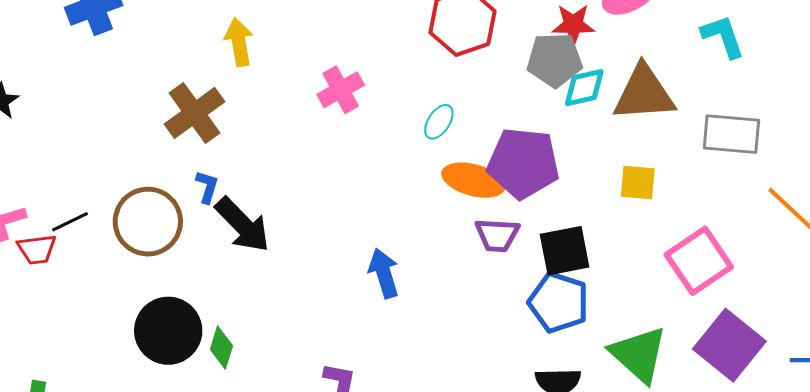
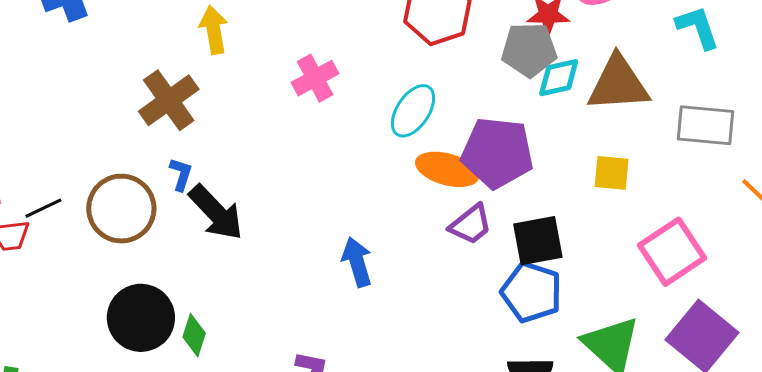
cyan ellipse: (439, 122) -> (413, 111), size x1.5
purple trapezoid: (497, 235) -> (471, 224), turned -42

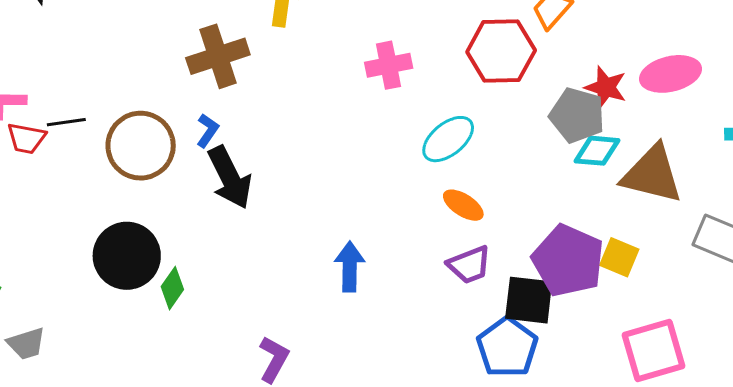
pink cross: (315, 78) -> (389, 65), moved
purple pentagon: (497, 153) -> (568, 261), moved
orange ellipse: (447, 169) -> (463, 205), size x0.7

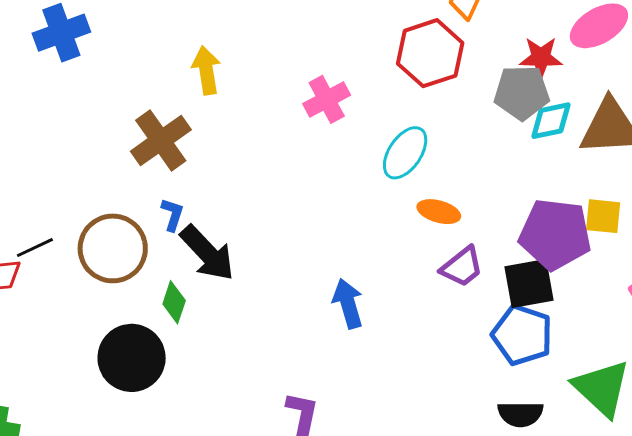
green diamond: (172, 288) -> (174, 302), moved

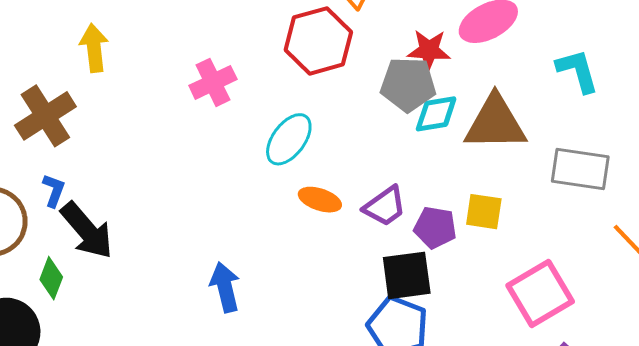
purple pentagon: (555, 234) -> (435, 227), size x0.6
purple trapezoid: (462, 267) -> (385, 206), moved

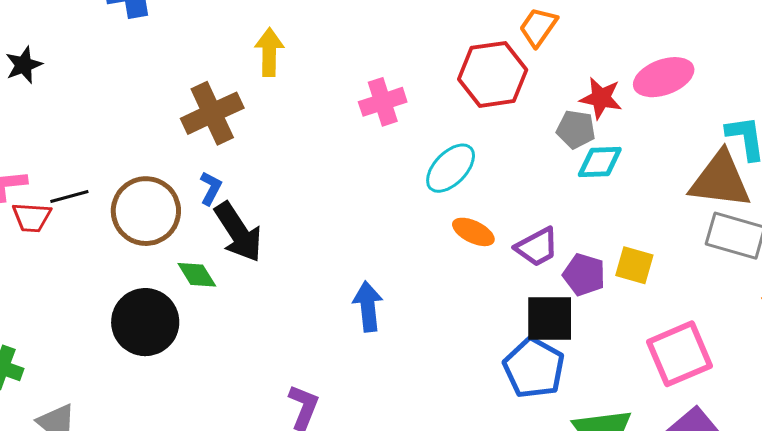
gray pentagon: (408, 84) -> (576, 129), size x0.7
brown triangle: (495, 123) -> (720, 180), moved
green diamond: (51, 278) -> (197, 275), turned -60

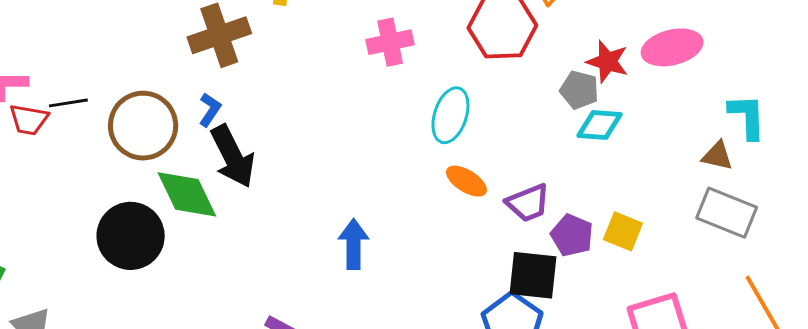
cyan ellipse: (451, 168) -> (450, 115), turned -32
brown triangle: (720, 180) -> (717, 156), size x0.5
green diamond: (197, 275) -> (187, 194), size x1.6

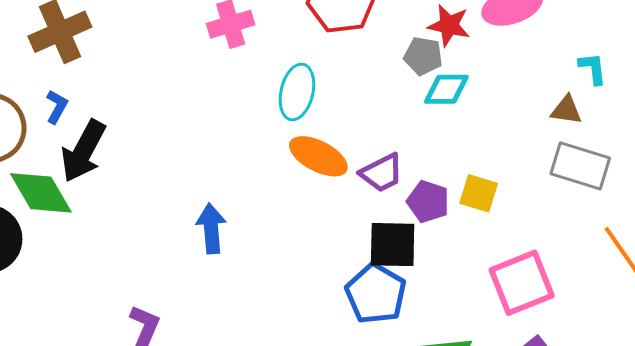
cyan L-shape: (747, 117) -> (593, 68), size x0.7
black arrow: (233, 156) -> (83, 151), turned 60
orange ellipse: (466, 181) -> (318, 156), size x1.4

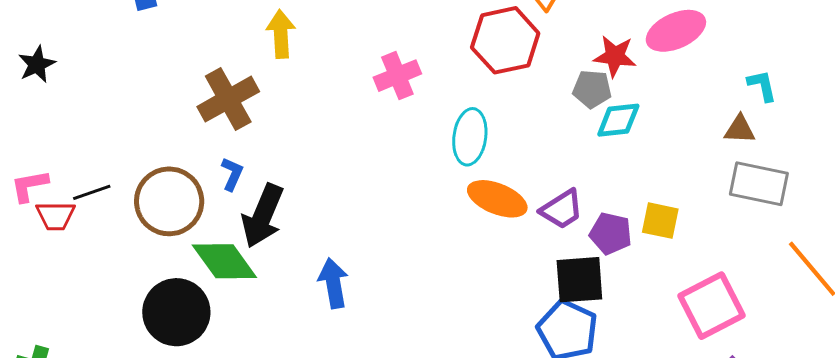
blue arrow: (211, 228) -> (333, 283), moved

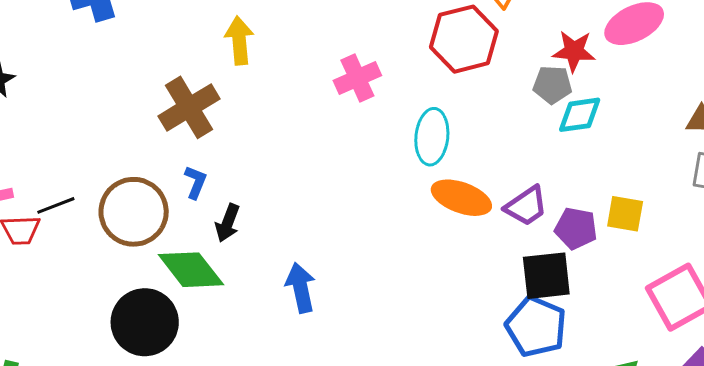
black arrow: (263, 216) -> (228, 223), size x0.6

